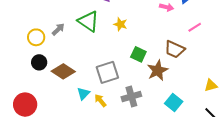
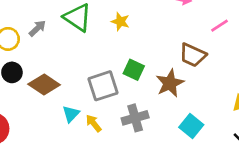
green square: (138, 54) -> (134, 70), moved

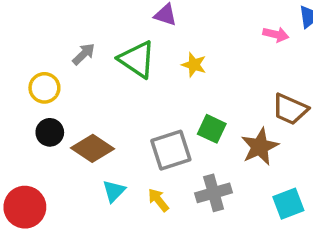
gray arrow: (37, 28) -> (84, 54), moved
cyan triangle: (71, 114) -> (114, 191), moved
cyan square: (191, 126) -> (288, 204), turned 30

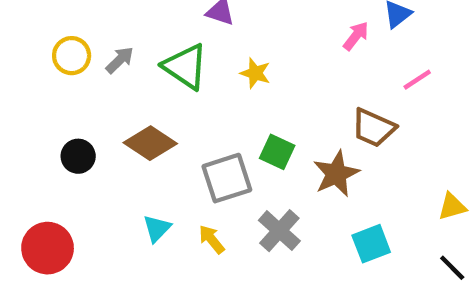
pink arrow: (276, 34) -> (356, 36), turned -65
yellow circle: (44, 88) -> (72, 56), moved
brown diamond: (92, 148) -> (150, 143), moved
gray cross: (214, 193) -> (279, 231), turned -32

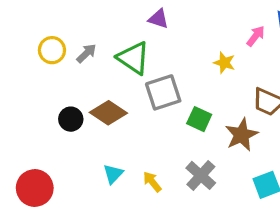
yellow star: (255, 73) -> (224, 63), moved
black circle: (78, 156) -> (71, 119), moved
gray square: (227, 178) -> (163, 92), moved

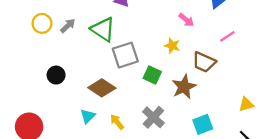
pink arrow: (256, 36) -> (186, 20), moved, turned 91
yellow star: (224, 63) -> (172, 46), moved
brown diamond: (108, 113) -> (102, 88), moved

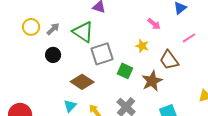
brown trapezoid: (204, 62) -> (169, 60), turned 30
black circle: (56, 75) -> (53, 55), moved

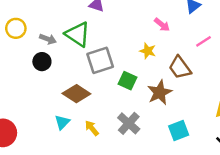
gray arrow: (53, 29) -> (48, 39), moved, turned 64

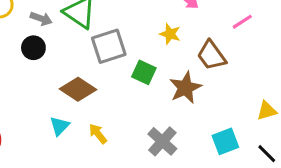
gray cross: (129, 123) -> (162, 141), moved
cyan square: (179, 131) -> (225, 141), moved

